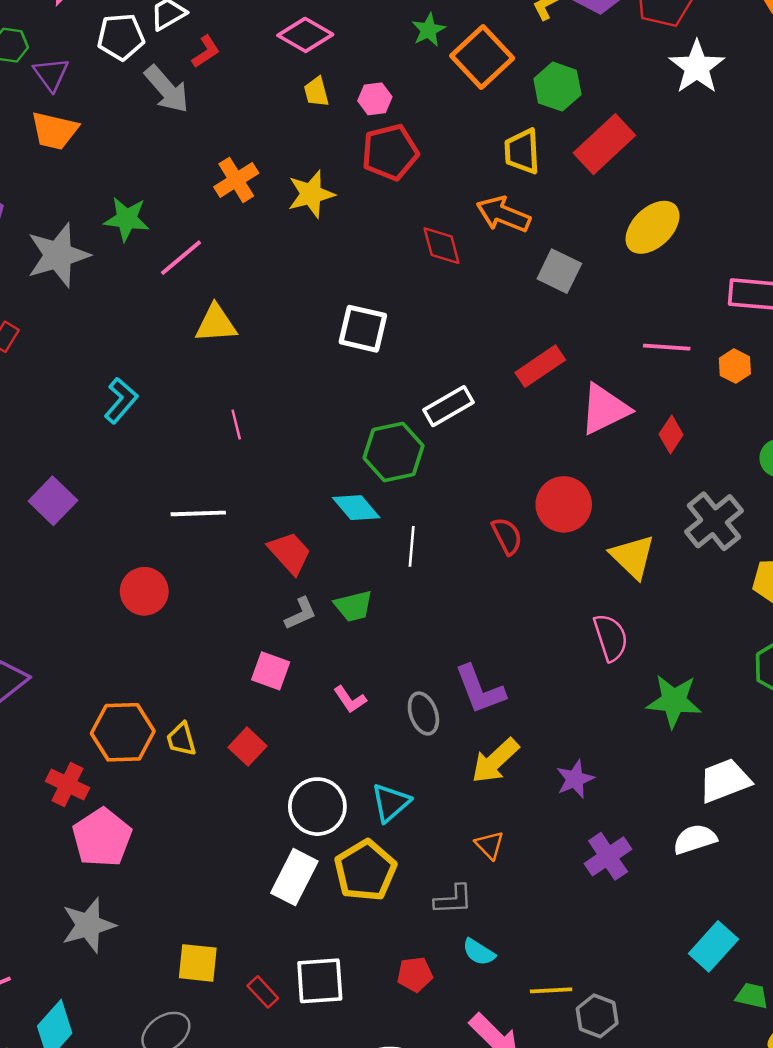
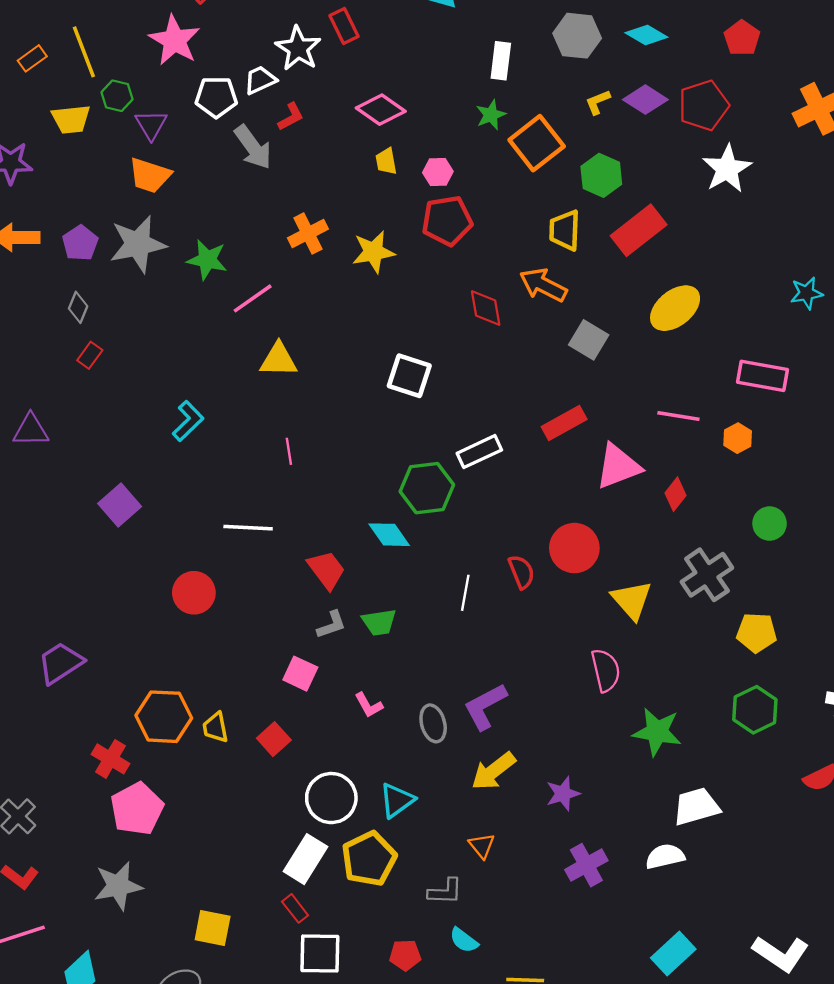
gray star: (58, 255) -> (138, 244), moved
white line: (412, 546) -> (465, 593), moved
purple L-shape: (480, 690) -> (485, 706), turned 78
red rectangle: (263, 992) -> (295, 908), moved

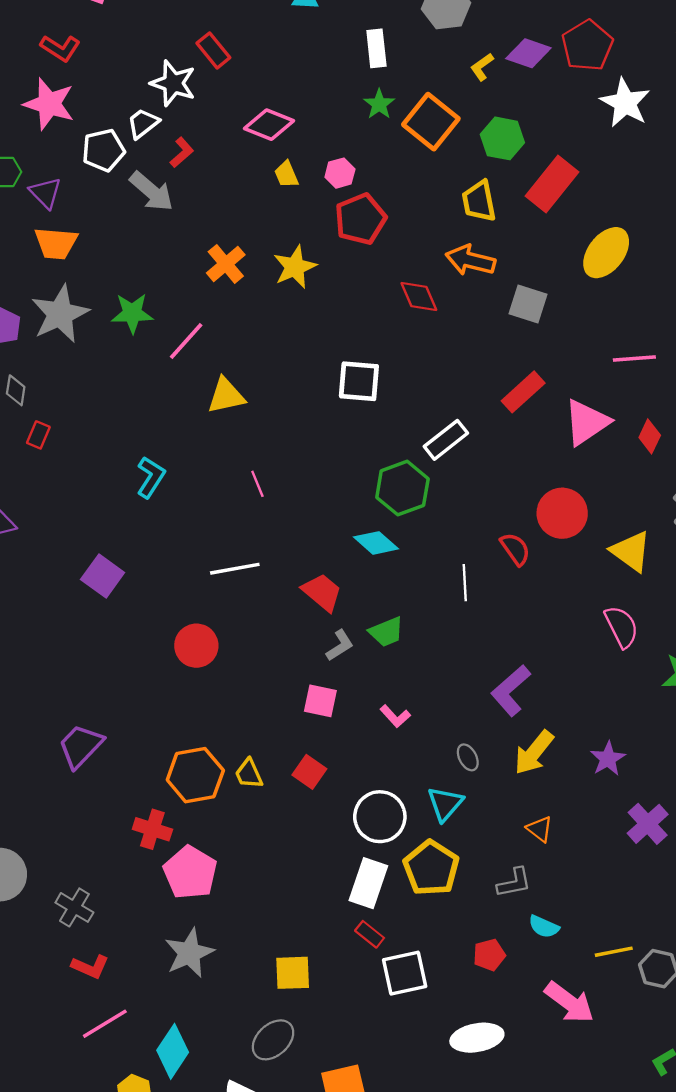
gray ellipse: (433, 723) -> (468, 757), moved, size x0.7

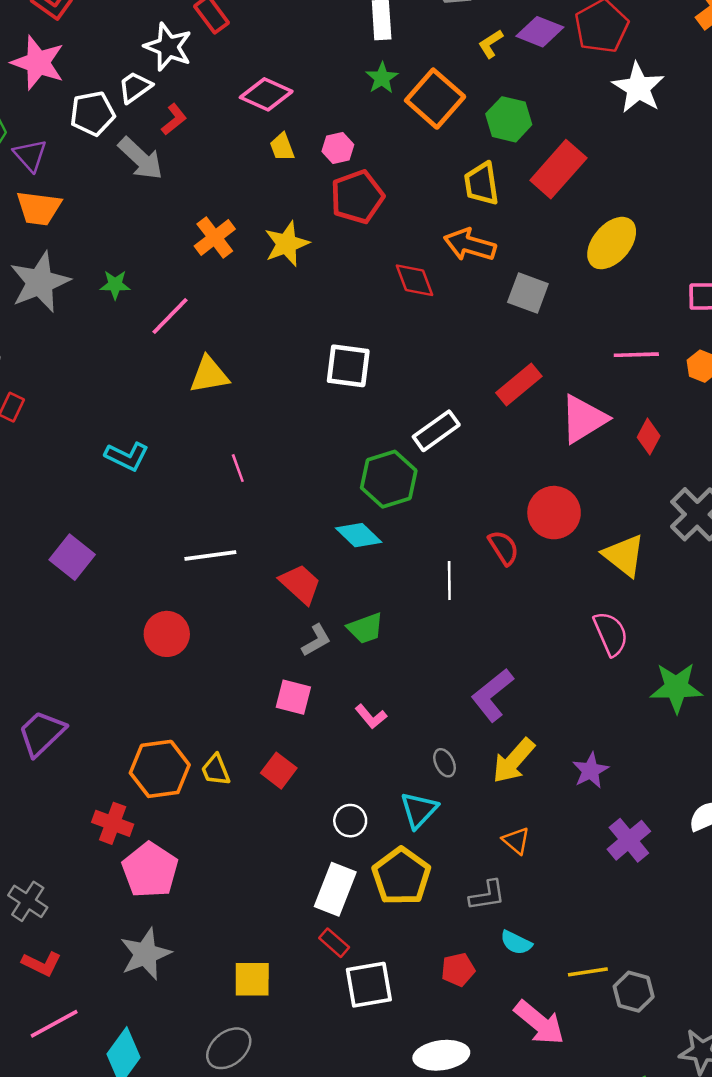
green star: (132, 313) -> (115, 285), size x0.7
cyan L-shape: (151, 477) -> (127, 456), turned 81
white circle: (380, 817) -> (350, 821), size x0.6

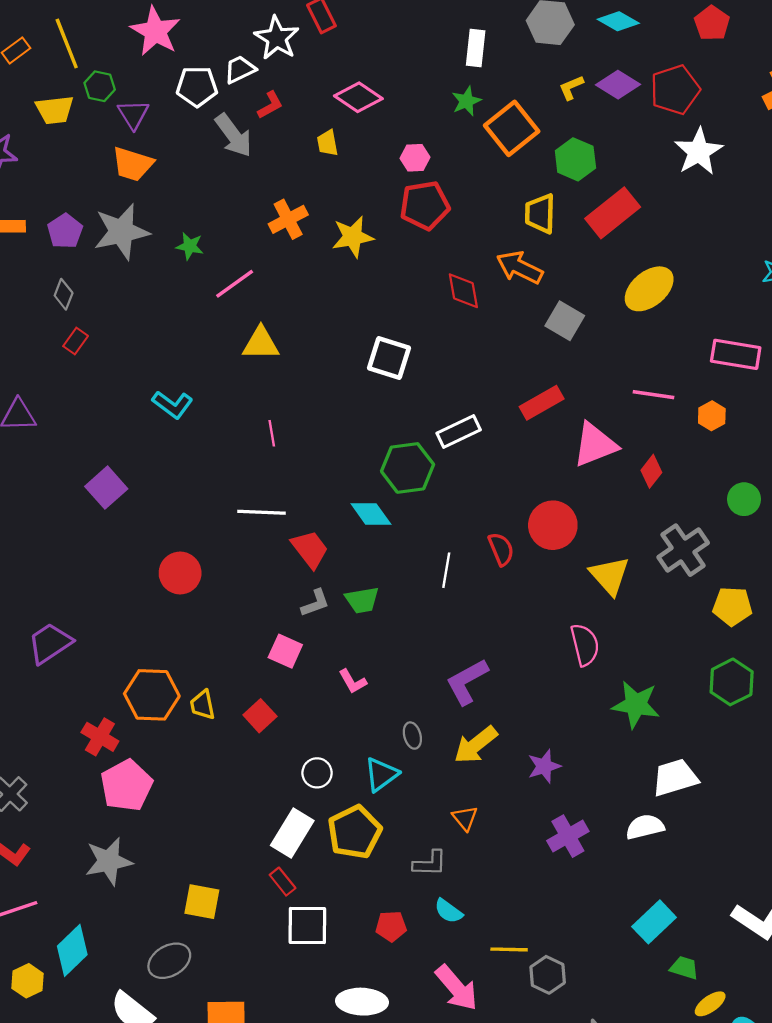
yellow trapezoid: (282, 147) -> (328, 143), moved
white line: (210, 555) -> (261, 512), moved

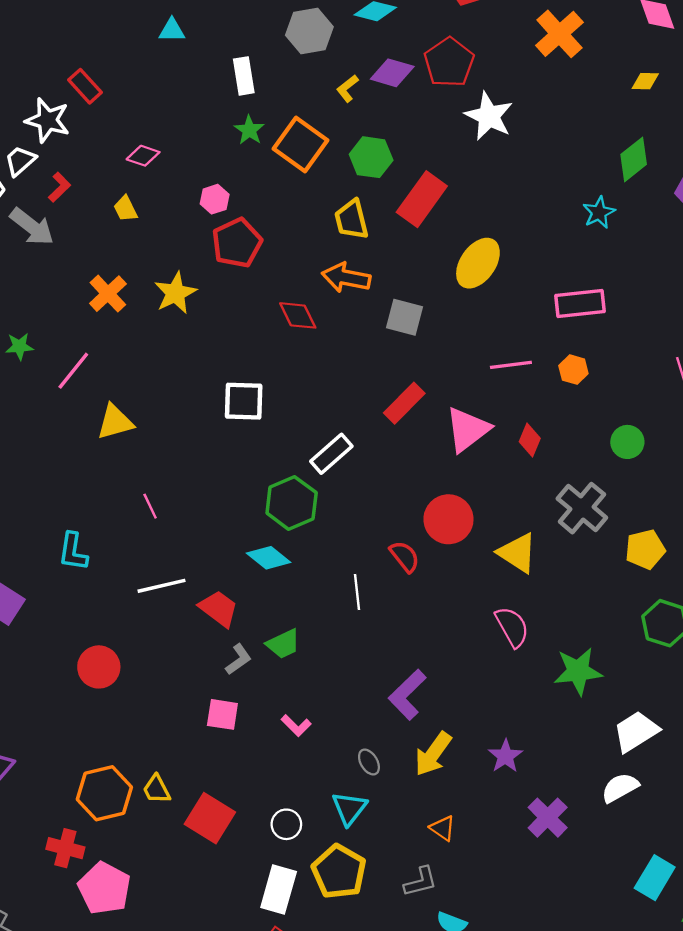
pink diamond: (358, 97) -> (143, 156), size x0.7
cyan L-shape: (173, 405) -> (73, 552), moved, turned 78
red square: (260, 716) -> (210, 818), moved, size x1.5

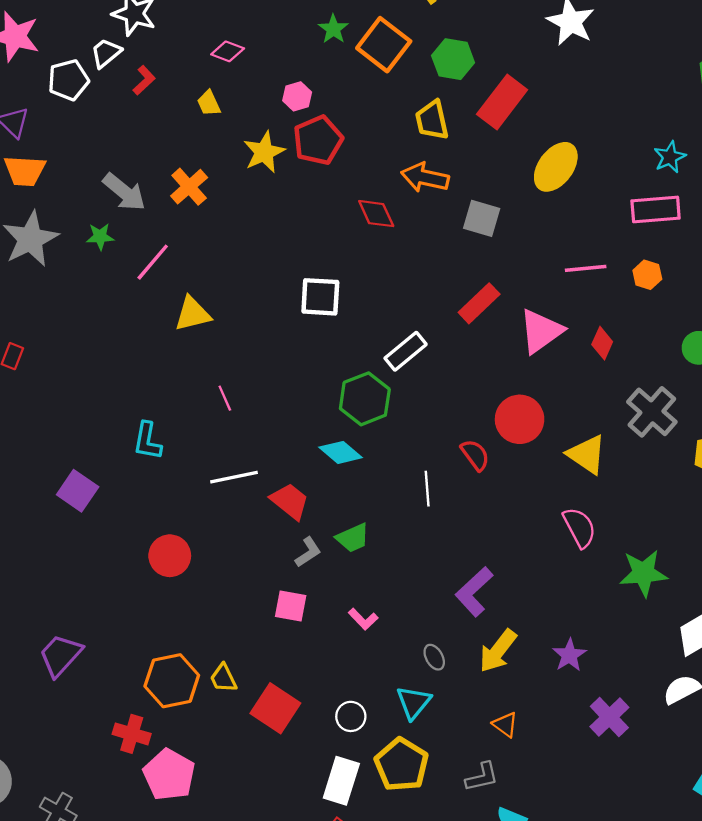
cyan star: (599, 213) -> (670, 157), moved
gray arrow: (32, 227) -> (124, 192), moved
yellow star: (175, 293) -> (264, 152), moved

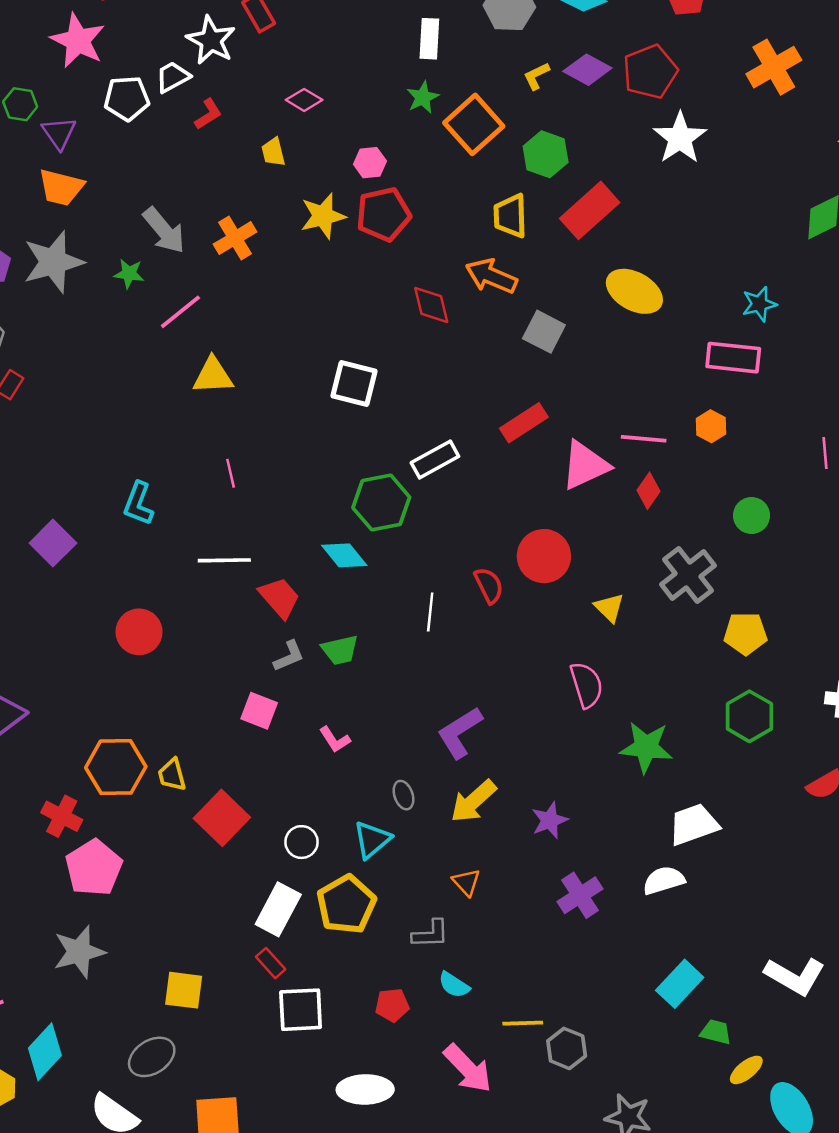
yellow ellipse: (556, 167) -> (634, 291), turned 72
pink line: (586, 268) -> (644, 439), moved
yellow triangle: (587, 454) -> (609, 608), size x0.7

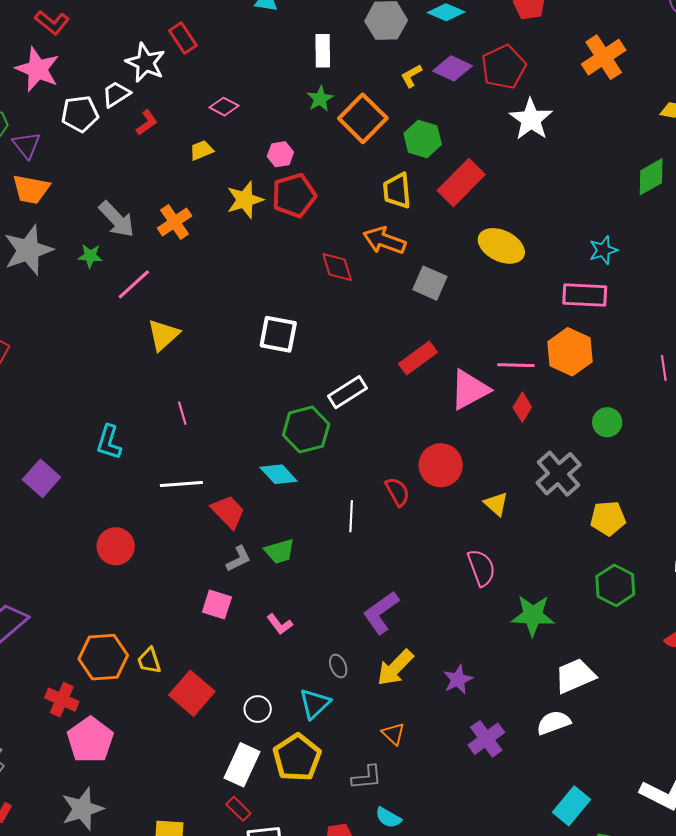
yellow trapezoid: (273, 152) -> (201, 150), turned 85
yellow triangle: (213, 376) -> (163, 335), turned -36
orange hexagon: (711, 426) -> (570, 352), size x1.8

